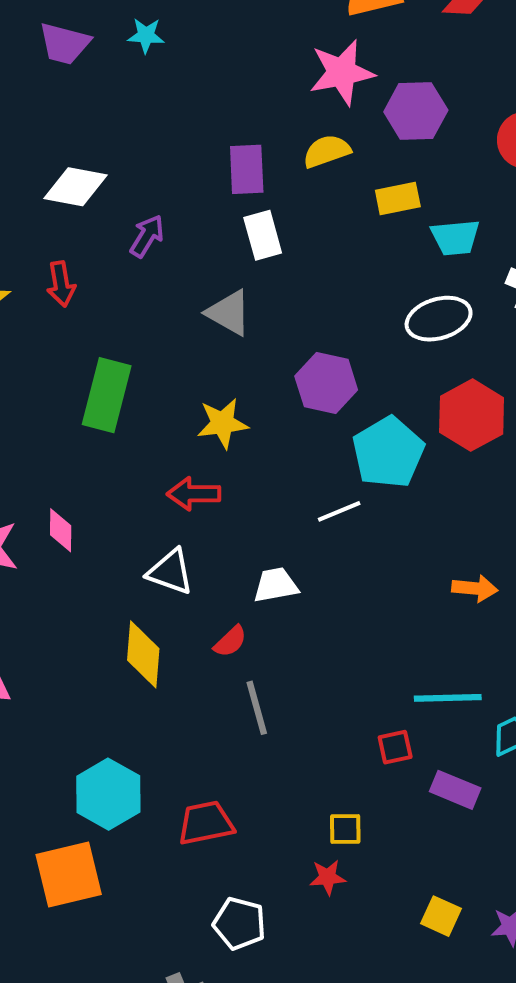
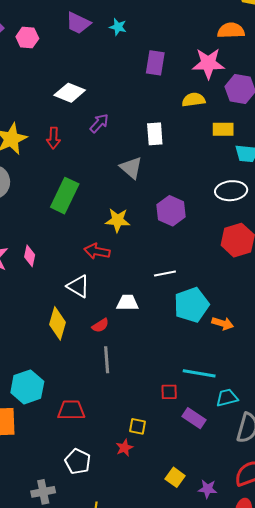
purple rectangle: (247, 169) -> (155, 63), moved
cyan pentagon: (388, 452) -> (191, 305), moved
red star: (328, 877) -> (124, 448), turned -30

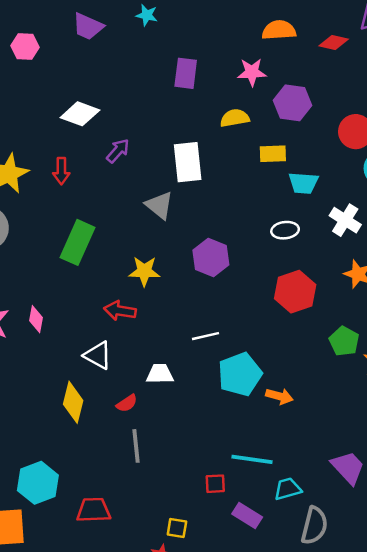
cyan star: (118, 27) -> (147, 15), moved
pink star: (208, 63) -> (252, 72), size x0.7
white rectangle: (155, 134) -> (188, 162), size x1.4
white ellipse: (231, 191) -> (285, 230), size x0.7

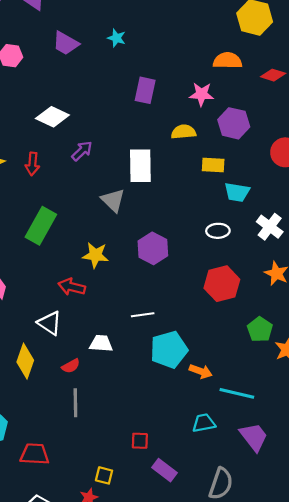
cyan line: (252, 459) -> (237, 393), moved
cyan trapezoid: (288, 489) -> (204, 423), moved

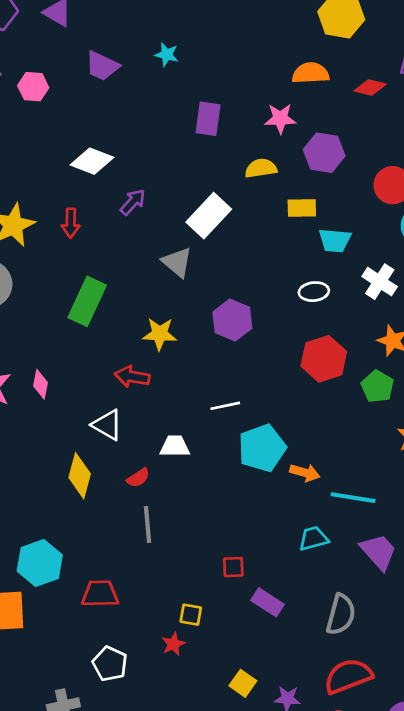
white rectangle: (140, 166) -> (209, 216), turned 48
green pentagon: (260, 329) -> (377, 387), moved

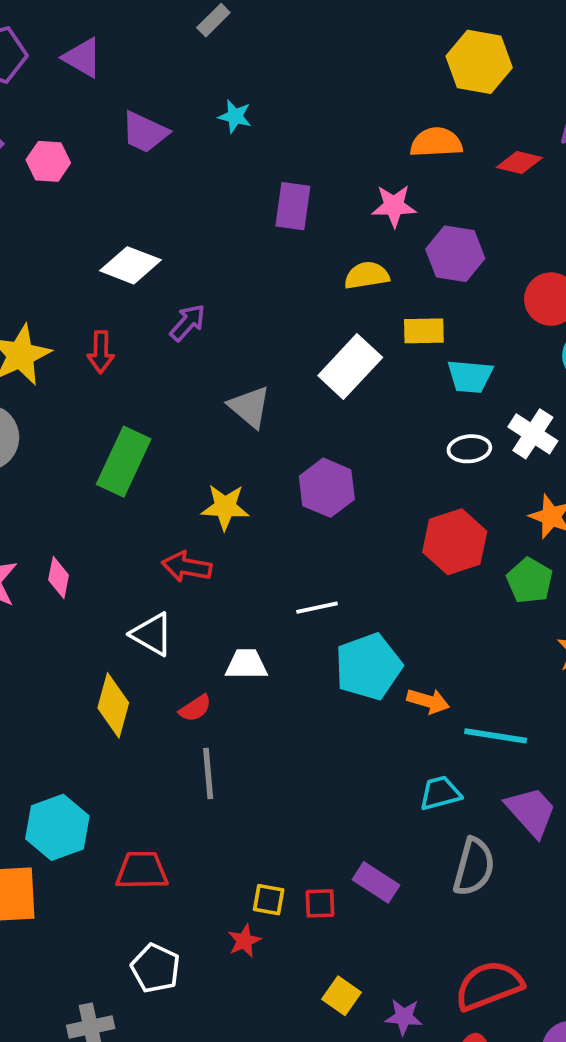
white rectangle: (209, 216) -> (350, 366), moved
white ellipse: (314, 292) -> (469, 449), moved
red square: (233, 567) -> (320, 903), moved
gray semicircle: (341, 614) -> (474, 867), moved

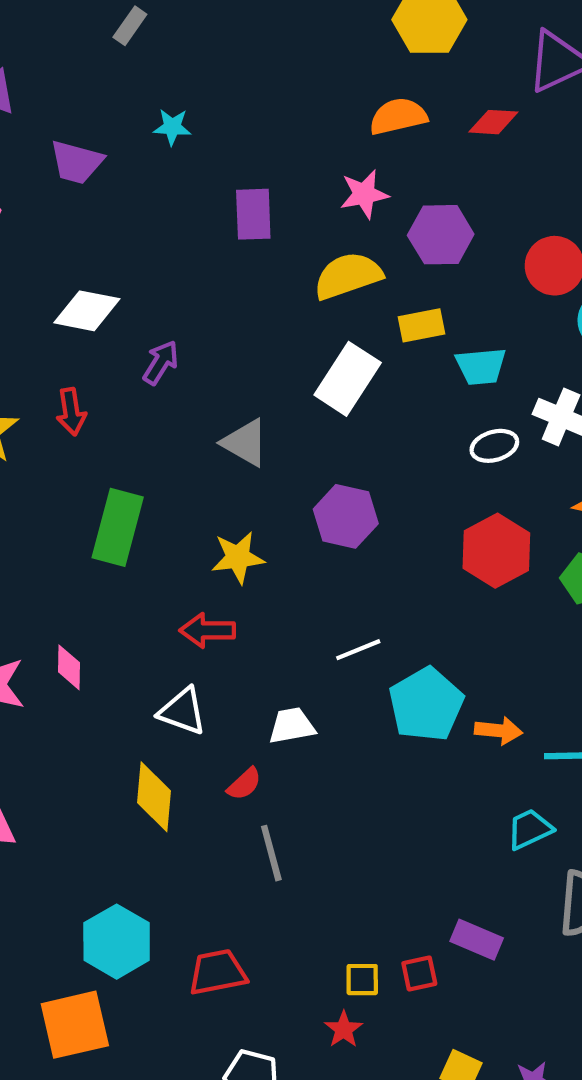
yellow semicircle: (367, 275) -> (348, 276), size x1.4

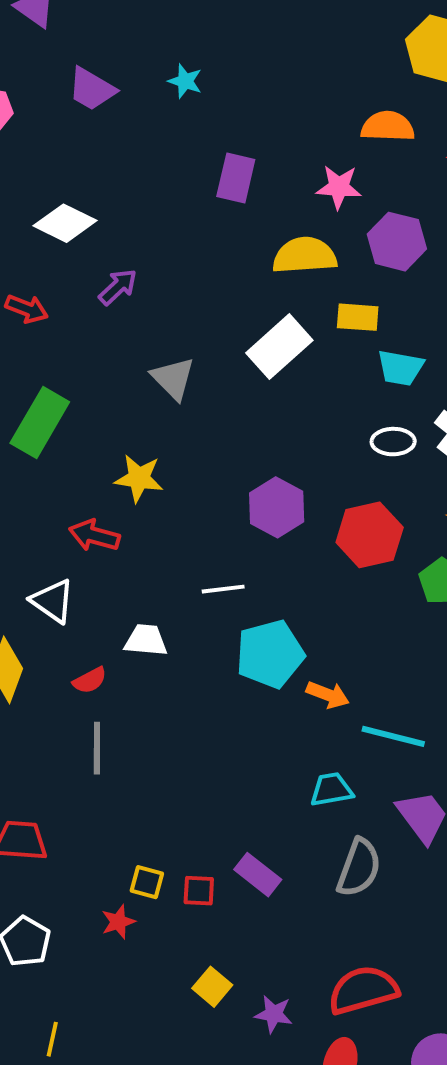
red arrow: (71, 412) -> (27, 309), turned -75
purple hexagon: (346, 516) -> (277, 507), moved

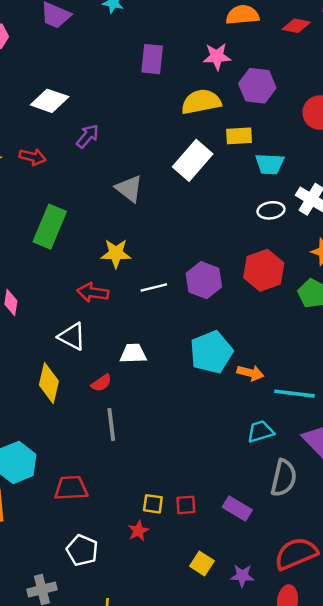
purple hexagon: (277, 507) -> (204, 280), moved
white line: (223, 589) -> (154, 288), moved
purple rectangle: (258, 875) -> (237, 509), moved

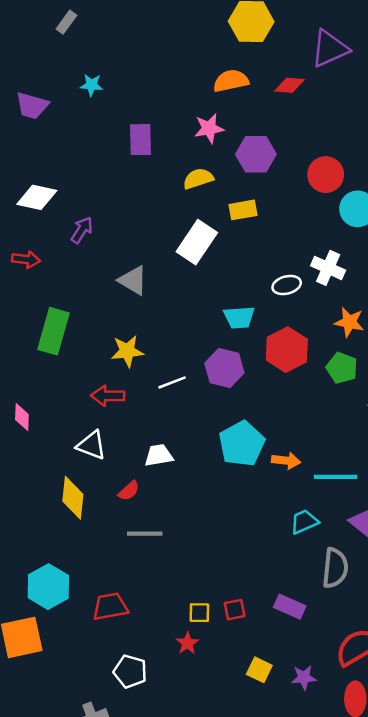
yellow semicircle: (201, 102) -> (198, 179), size x0.7
cyan trapezoid: (270, 164) -> (239, 317), moved
gray line: (111, 424) -> (145, 534), turned -76

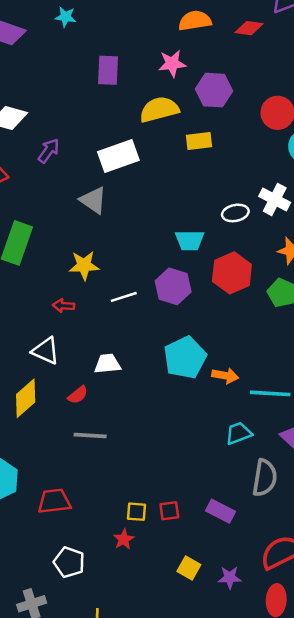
yellow semicircle: (198, 179) -> (159, 109), size x1.4
white rectangle: (197, 242) -> (118, 156), moved, turned 33
red arrow: (108, 396) -> (64, 306), size x0.7
yellow diamond: (73, 498) -> (26, 398), turned 39

